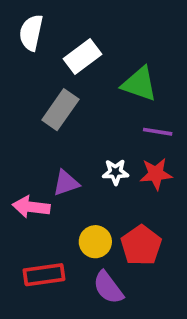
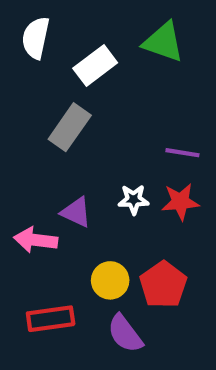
green triangle: (139, 84) -> (163, 42), moved
purple triangle: (66, 183) -> (76, 212), turned 44

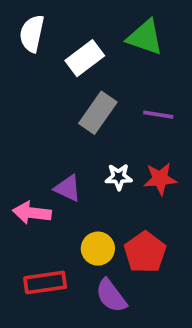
gray rectangle: (70, 127) -> (98, 113), moved
purple line: (182, 153) -> (158, 115), moved

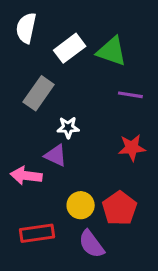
green triangle: (145, 37) -> (112, 51), moved
gray rectangle: (98, 113) -> (39, 93), moved
white star: (119, 177) -> (68, 127), moved

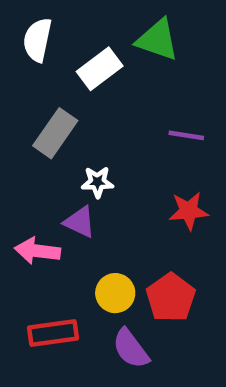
green triangle: (112, 51) -> (157, 40), moved

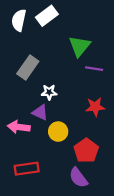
green triangle: (157, 40) -> (79, 46), moved, turned 50
white rectangle: (100, 69) -> (47, 16), moved
yellow circle: (115, 293) -> (58, 132), moved
purple semicircle: (131, 349) -> (78, 178), moved

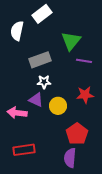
white semicircle: (19, 20) -> (17, 31), moved
gray rectangle: (28, 67) -> (40, 60), moved, turned 35
yellow circle: (58, 132) -> (58, 106), moved
purple semicircle: (78, 178) -> (70, 158), turned 42

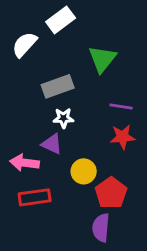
white semicircle: (17, 31) -> (24, 45), turned 30
purple line: (84, 61) -> (121, 107), moved
yellow circle: (58, 106) -> (84, 171), moved
red rectangle: (24, 150) -> (35, 197), moved

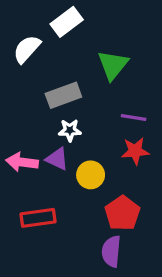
pink arrow: (24, 163) -> (22, 162), moved
yellow circle: (84, 171) -> (91, 175), moved

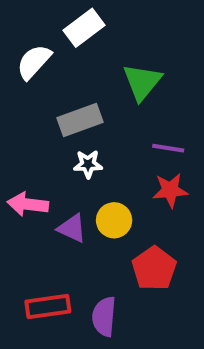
purple triangle: (57, 159) -> (72, 228), moved
red rectangle: (38, 218) -> (48, 307), moved
purple semicircle: (111, 251) -> (104, 317), moved

